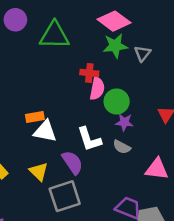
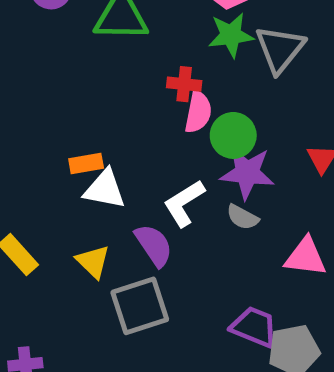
gray triangle: (143, 54) -> (280, 49), size x1.6
purple star: (124, 122) -> (247, 173), size x1.6
white L-shape: (89, 139) -> (184, 203), turned 76

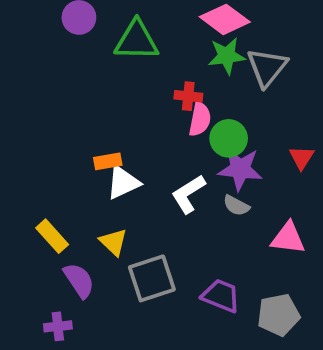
white triangle: (105, 189) -> (123, 182), turned -36
purple semicircle: (154, 245) -> (79, 280), moved
purple trapezoid: (254, 327) -> (221, 296), moved

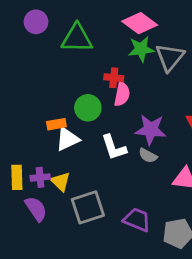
green circle: (229, 138) -> (88, 108), moved
white L-shape: (188, 194) -> (114, 147), turned -76
yellow rectangle: (52, 236) -> (17, 177), turned 40
purple cross: (58, 326) -> (40, 177), moved

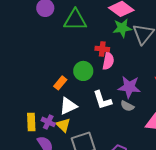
orange rectangle: (56, 124) -> (60, 83), turned -40
white triangle: (67, 139) -> (68, 106), moved
purple cross: (40, 177) -> (48, 122), turned 32

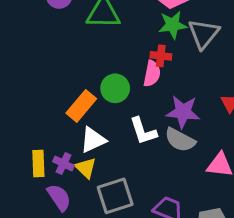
red cross: (102, 49) -> (161, 56), moved
orange rectangle: (60, 83) -> (81, 106), size x1.5
gray semicircle: (127, 106) -> (180, 140), size x1.5

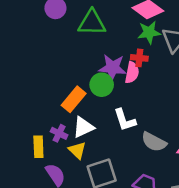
purple star: (183, 112) -> (113, 68), moved
gray semicircle: (180, 140) -> (154, 142), moved
purple cross: (64, 163) -> (59, 133), moved

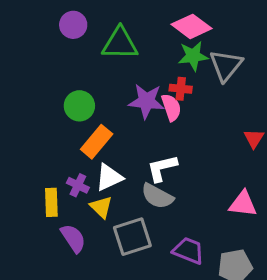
pink semicircle: (132, 73) -> (171, 107), turned -30
green circle: (102, 85) -> (79, 106), moved
white L-shape: (125, 120) -> (162, 168), turned 95
gray semicircle: (154, 142) -> (157, 196), moved

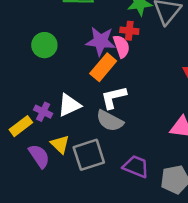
orange rectangle: (97, 142) -> (103, 67), moved
yellow rectangle: (51, 202) -> (21, 126), turned 55
yellow triangle: (101, 207) -> (60, 144), moved

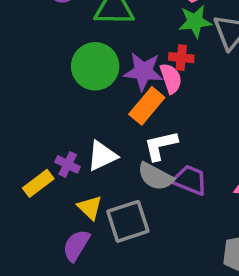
green circle: (44, 45) -> (95, 66), moved, size x1.4
purple semicircle: (39, 156) -> (76, 245), moved, turned -115
purple trapezoid: (136, 167) -> (190, 180), moved

